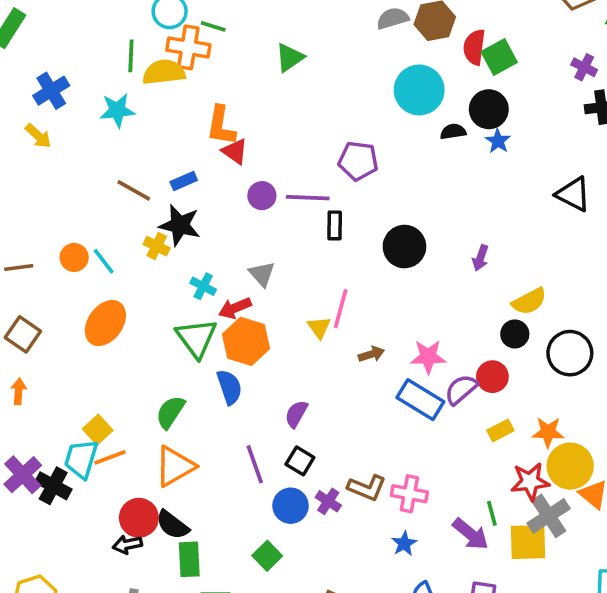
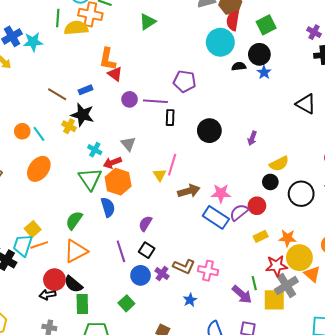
red semicircle: (474, 47) -> (233, 21), moved
cyan star: (117, 110) -> (33, 42), moved
brown arrow: (371, 354) -> (189, 191), size x1.5
blue star: (404, 544) -> (190, 300), moved

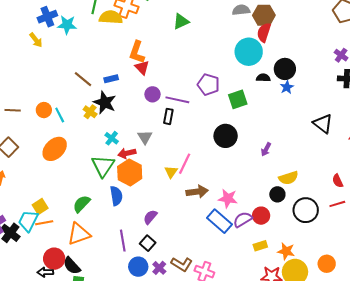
green square: (266, 25) -> (238, 99), moved
black rectangle: (170, 118) -> (168, 116), moved

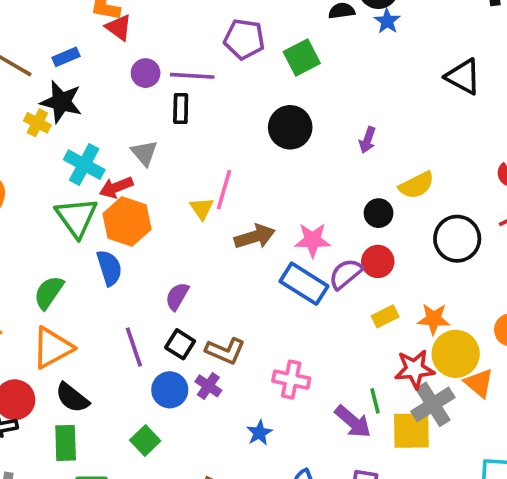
cyan cross: (112, 138) -> (84, 165), size x1.5
black circle: (277, 194) -> (379, 213), moved
brown L-shape: (182, 264) -> (225, 351), moved
black semicircle: (72, 266) -> (72, 398), moved

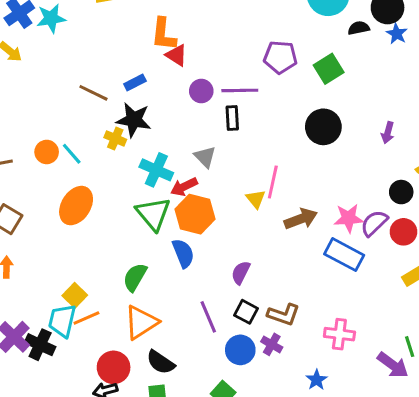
purple semicircle: (346, 274) -> (374, 223), moved

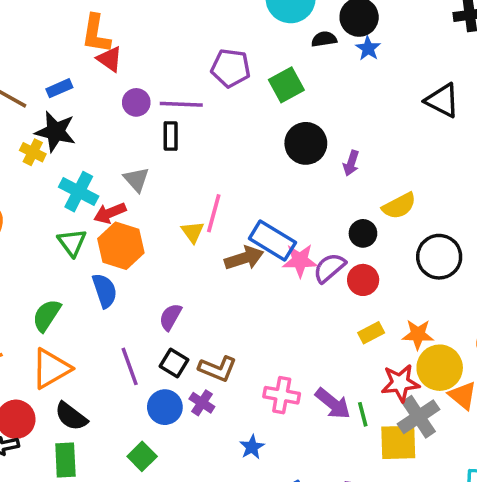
black circle: (323, 127) -> (306, 143), moved
green triangle: (153, 214) -> (72, 242), size x0.7
blue rectangle: (344, 255) -> (272, 240), moved
purple arrow: (393, 365) -> (333, 404), moved

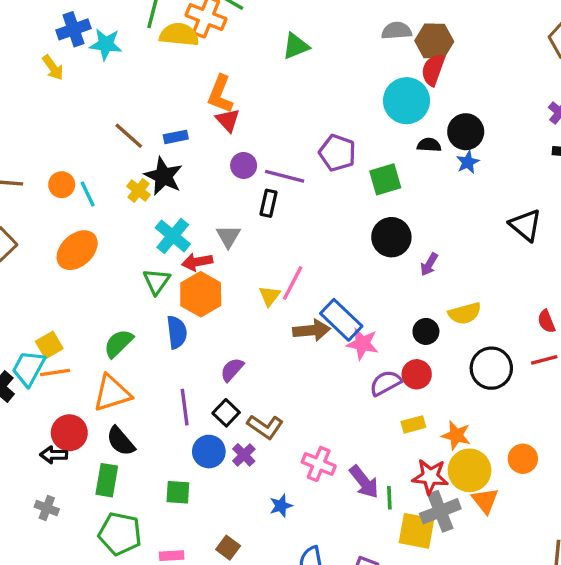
purple semicircle: (329, 268) -> (386, 383), moved
green square: (142, 456) -> (178, 492), turned 36

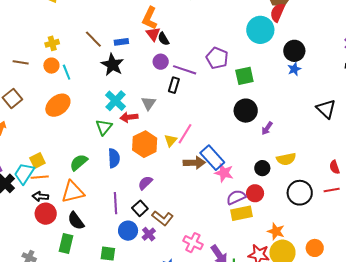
black semicircle: (429, 145) -> (163, 39), moved, turned -128
yellow cross: (138, 191) -> (52, 43), moved, turned 32
orange hexagon: (201, 294) -> (145, 144), moved
yellow rectangle: (413, 424) -> (241, 213), moved, size x1.5
black arrow: (54, 455) -> (40, 197), moved

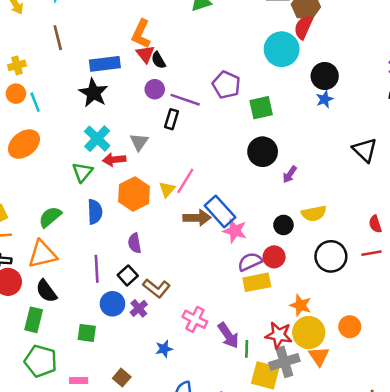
brown line: (93, 39) -> (58, 38), moved, turned 30
blue rectangle: (121, 42) -> (105, 64), size x1.6
purple semicircle: (145, 183) -> (135, 243), turned -56

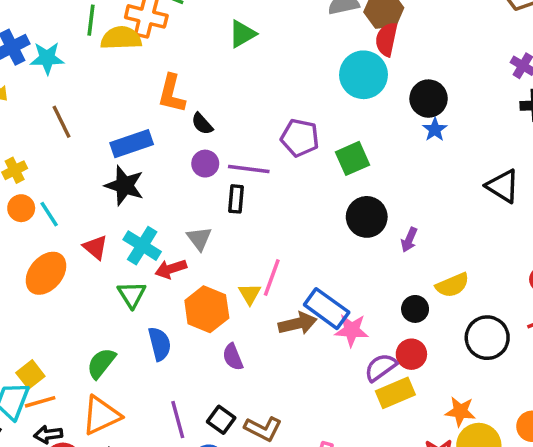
red triangle: (145, 54) -> (95, 247), moved
purple semicircle: (135, 243) -> (233, 357), moved

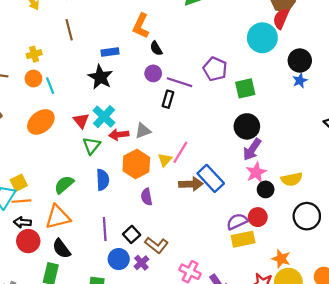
blue rectangle: (132, 144) -> (110, 52), size x0.7
gray triangle: (199, 238) -> (143, 131), moved, turned 35
purple arrow: (409, 240) -> (252, 149), moved, size x1.5
red triangle: (95, 247) -> (81, 121), moved
pink star: (352, 330) -> (256, 172), moved, turned 30

